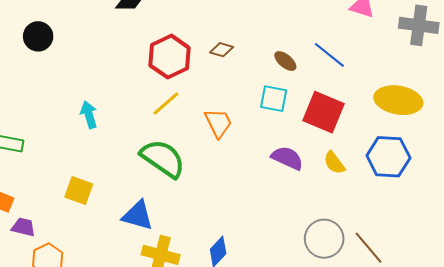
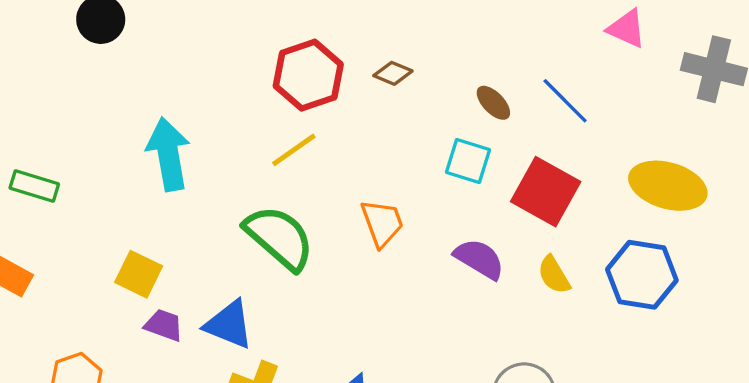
cyan arrow: (89, 115) -> (168, 154), size x1.6
orange trapezoid: (218, 123) -> (382, 223), moved
purple trapezoid: (23, 227) -> (164, 325), moved

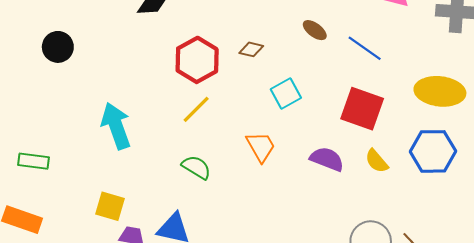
brown ellipse: (493, 103) -> (315, 30), moved
cyan square: (468, 161) -> (286, 93), moved, turned -36
green semicircle: (279, 238) -> (196, 167), size x0.6

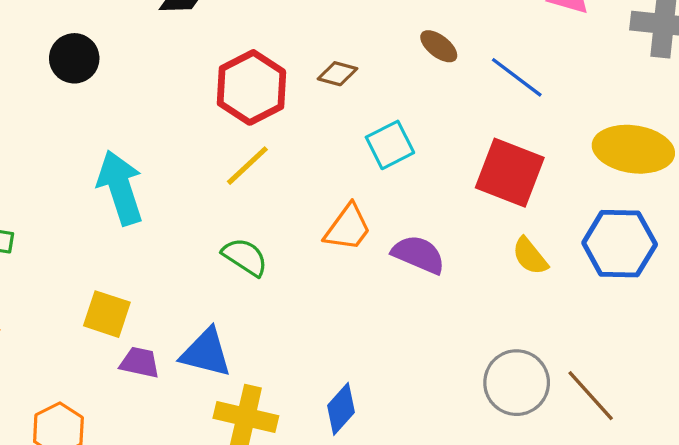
black circle: (58, 47) -> (74, 58), moved
orange trapezoid: (261, 147) -> (348, 228), turned 64
purple semicircle: (327, 159) -> (418, 254), moved

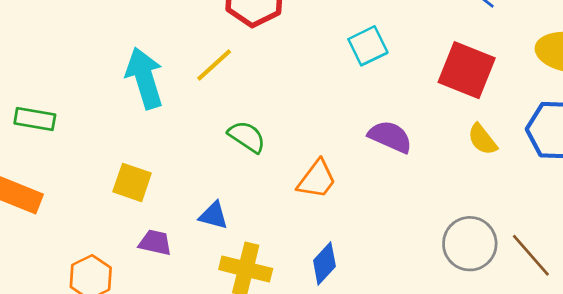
yellow line: (247, 166) -> (214, 65), moved
orange trapezoid: (348, 228) -> (317, 179), moved
blue triangle: (206, 353) -> (214, 215), size x0.7
purple trapezoid: (140, 362) -> (155, 243), moved

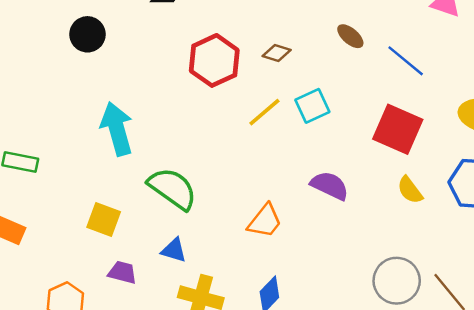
yellow line: (214, 65) -> (264, 112), moved
green semicircle: (247, 137) -> (173, 189), moved, size x1.5

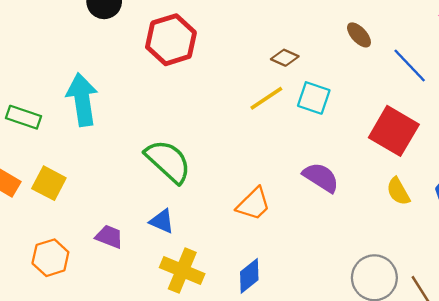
brown diamond: (277, 53) -> (285, 58), moved
red hexagon: (214, 60) -> (171, 40), moved
cyan square: (312, 106) -> (314, 98), turned 36
cyan arrow: (117, 129) -> (82, 100), moved
yellow square: (104, 219) -> (49, 183), moved

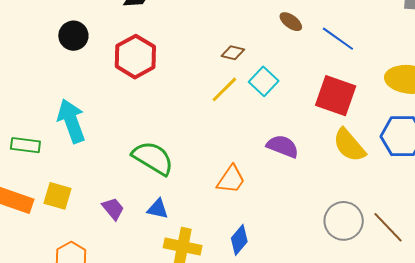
cyan square: (314, 98) -> (264, 81), turned 36
yellow semicircle: (398, 191) -> (349, 145), size x1.5
purple trapezoid: (109, 237) -> (113, 209), moved, turned 40

